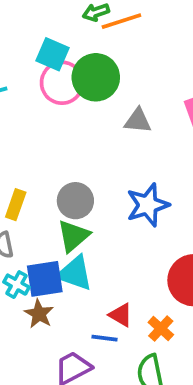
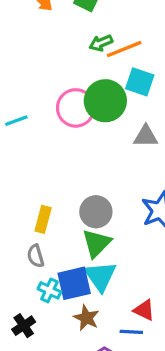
cyan square: (53, 54) -> (140, 82), moved
cyan triangle: (75, 273) -> (100, 276), turned 40
brown star: (39, 314) -> (86, 318), moved

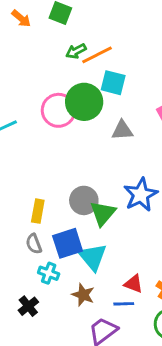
green triangle: (97, 243) -> (103, 213), moved
blue square: (74, 283) -> (68, 243), moved

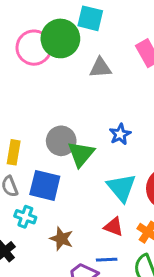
blue star: (141, 195) -> (120, 134), size x0.6
blue square: (68, 243) -> (45, 185), turned 32
cyan triangle: (93, 257) -> (121, 188), moved
blue line: (124, 304) -> (107, 260), moved

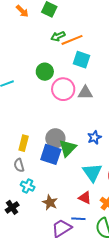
green circle: (60, 38) -> (45, 72), moved, size x0.7
pink circle: (34, 48) -> (63, 89), moved
blue square: (45, 185) -> (51, 154), moved

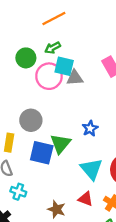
green arrow: (58, 36) -> (53, 48), moved
cyan square: (81, 60) -> (64, 66), moved
gray circle: (55, 138) -> (31, 120), moved
brown star: (50, 203) -> (56, 209), moved

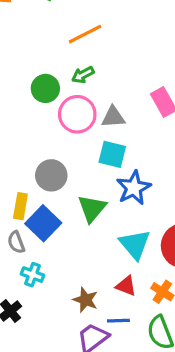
cyan square: (64, 66) -> (112, 154), moved
blue star: (90, 128) -> (134, 188), size x1.5
blue square: (42, 153) -> (43, 223), moved, turned 30

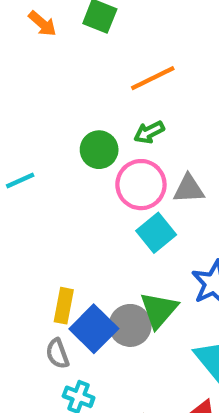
cyan square: (112, 154) -> (156, 233), moved, turned 36
gray circle: (51, 175) -> (130, 325), moved

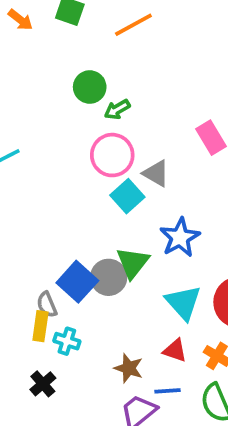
orange line: (153, 78) -> (133, 25), moved
green circle: (99, 150) -> (90, 87), moved
gray triangle: (189, 189) -> (156, 173), moved, turned 36
yellow rectangle: (64, 306) -> (40, 326), moved

